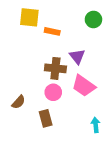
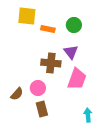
green circle: (93, 19) -> (74, 25), moved
pink trapezoid: (84, 86) -> (77, 79), turned -105
pink circle: (53, 92) -> (38, 88), moved

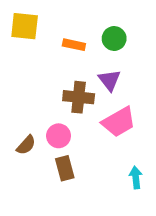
yellow square: (27, 16) -> (25, 26), moved
pink trapezoid: (77, 79) -> (119, 122), turned 40

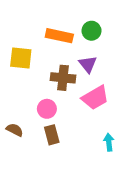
yellow square: (25, 26) -> (21, 58), moved
orange rectangle: (74, 45) -> (59, 36), size x1.5
brown semicircle: (26, 145) -> (15, 130), moved, turned -105

